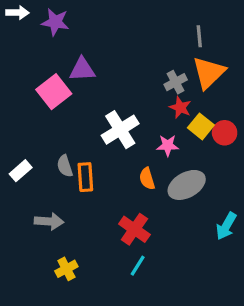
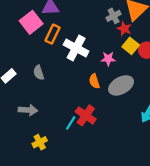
red star: (180, 107) -> (124, 29), moved
white cross: (120, 130) -> (76, 48), turned -30
orange rectangle: (85, 177) -> (53, 34), moved, turned 30
cyan line: (138, 266) -> (71, 123), moved

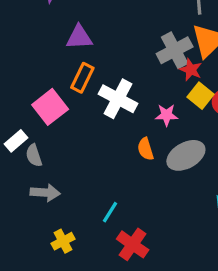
gray cross: (114, 16) -> (175, 50), size x1.5
pink square: (31, 22) -> (50, 107), moved
gray semicircle: (39, 73) -> (34, 155), moved
red cross: (86, 115) -> (133, 244), moved

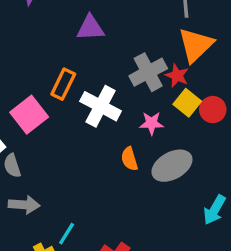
purple triangle: (79, 37) -> (90, 28), moved
gray cross: (175, 50) -> (148, 72), moved
cyan line: (110, 212) -> (67, 234), moved

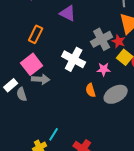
purple triangle: (90, 28) -> (68, 13), turned 30
orange rectangle: (63, 84) -> (36, 34), moved
gray arrow: (24, 205) -> (41, 79), moved

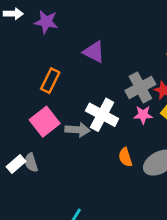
pink star: (104, 69) -> (143, 115), moved
gray arrow: (41, 79) -> (78, 130), moved
white rectangle: (11, 85) -> (16, 164), moved

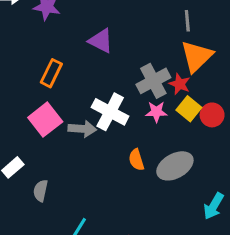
gray semicircle: (31, 163) -> (41, 191), moved, turned 30

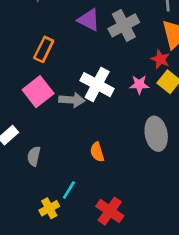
gray cross: (153, 81) -> (124, 25), moved
orange semicircle: (136, 160) -> (97, 152), moved
gray ellipse: (175, 166) -> (156, 134), turned -72

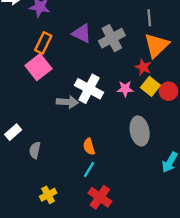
orange rectangle: (44, 49) -> (43, 43), moved
pink square: (38, 92) -> (38, 67), moved
cyan line: (69, 190) -> (89, 169), moved

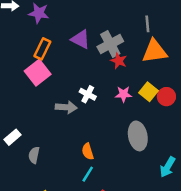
orange triangle: (156, 45) -> (155, 51), turned 36
red star: (143, 67) -> (119, 61), moved
white cross: (89, 89) -> (88, 94), size x0.6

